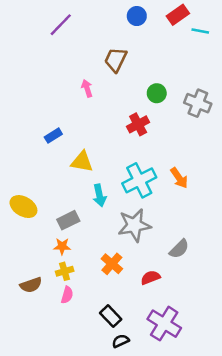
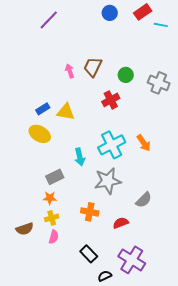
brown trapezoid: (116, 60) -> (93, 67), moved
yellow triangle: (82, 162) -> (66, 112), moved
yellow ellipse: (23, 207) -> (40, 134), moved
orange cross: (112, 264) -> (90, 212), turned -30
black semicircle: (121, 341) -> (105, 276), moved

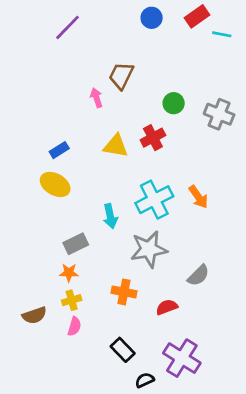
brown trapezoid: (93, 67) -> (121, 76), moved
yellow triangle: (66, 112) -> (116, 146), moved

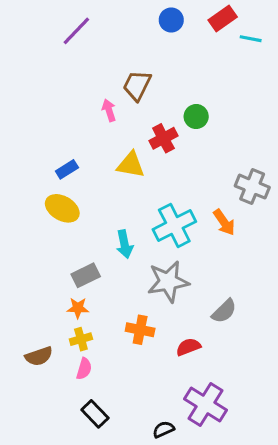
gray cross: (219, 114) -> (252, 187), moved
red cross: (153, 138) -> (163, 138), moved
black rectangle: (123, 350) -> (95, 414), moved

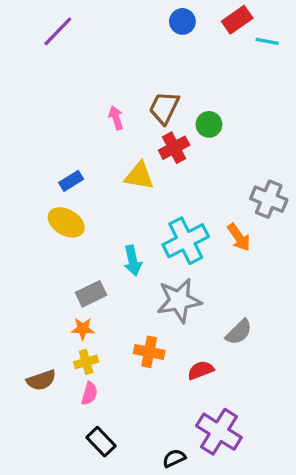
purple line: (76, 31) -> (58, 31), moved
brown trapezoid: (137, 85) -> (164, 108), moved

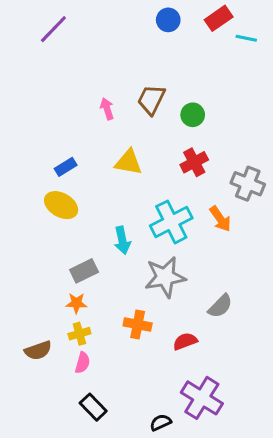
red cross: (174, 148) -> (194, 162), moved

